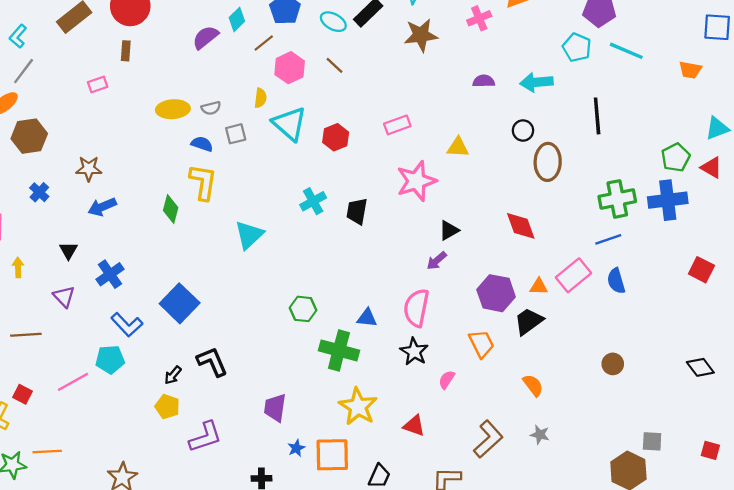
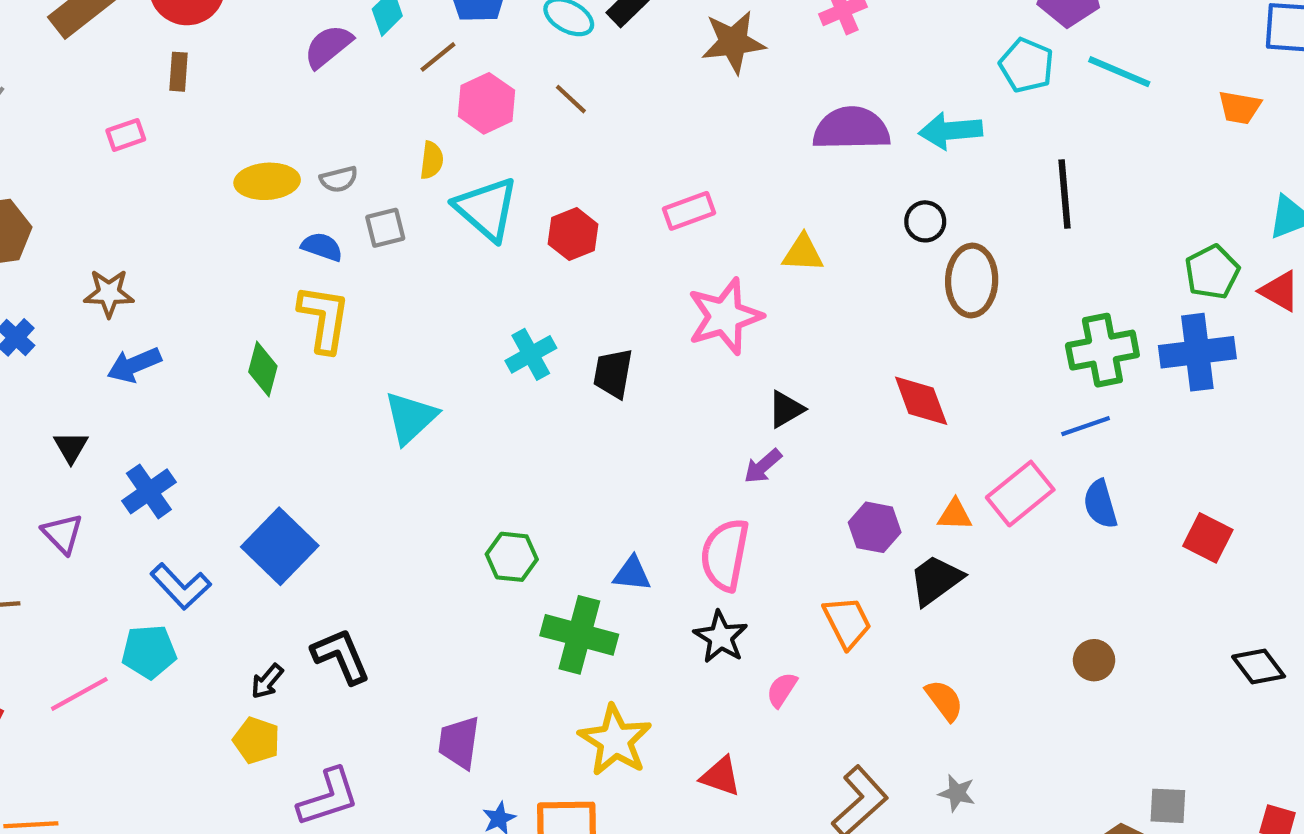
purple semicircle: (484, 81) -> (851, 129), size x1.8
red square: (701, 270) -> (1208, 538), moved
purple hexagon: (496, 293) -> (875, 527), size x0.7

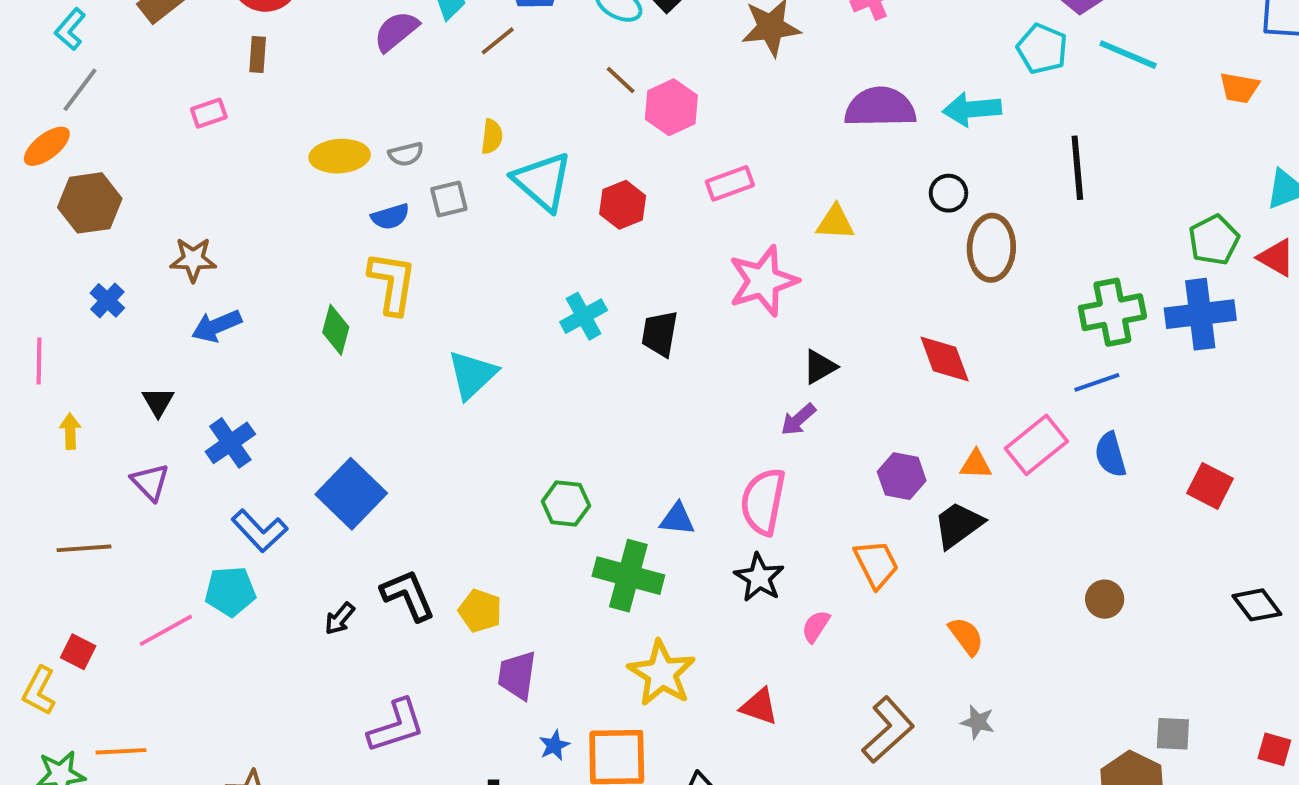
pink hexagon: (486, 103) -> (671, 107), moved
blue semicircle: (322, 247) -> (390, 217), turned 144
yellow pentagon: (257, 740) -> (480, 611), moved

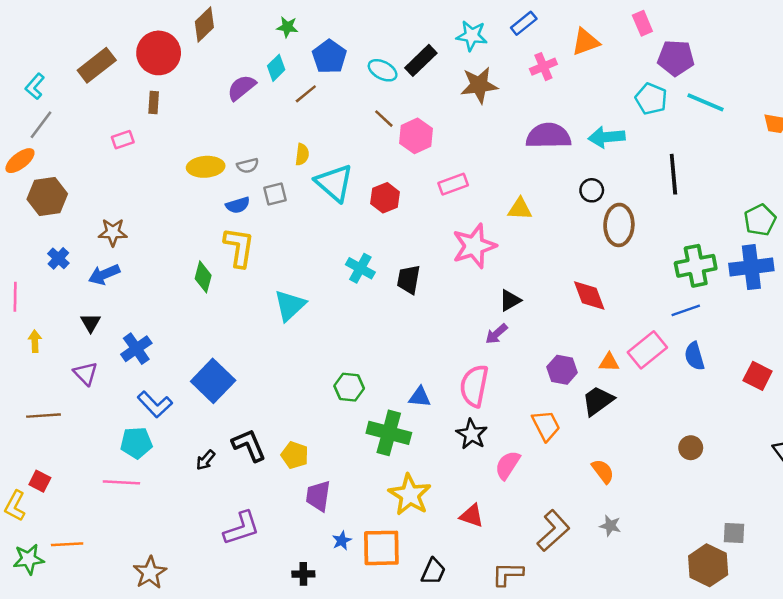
cyan cross: (584, 316) -> (360, 268), turned -32
blue arrow: (217, 326) -> (104, 274), moved
pink semicircle: (816, 626) -> (508, 465), size x1.4
pink line: (166, 630) -> (121, 482), moved, turned 32

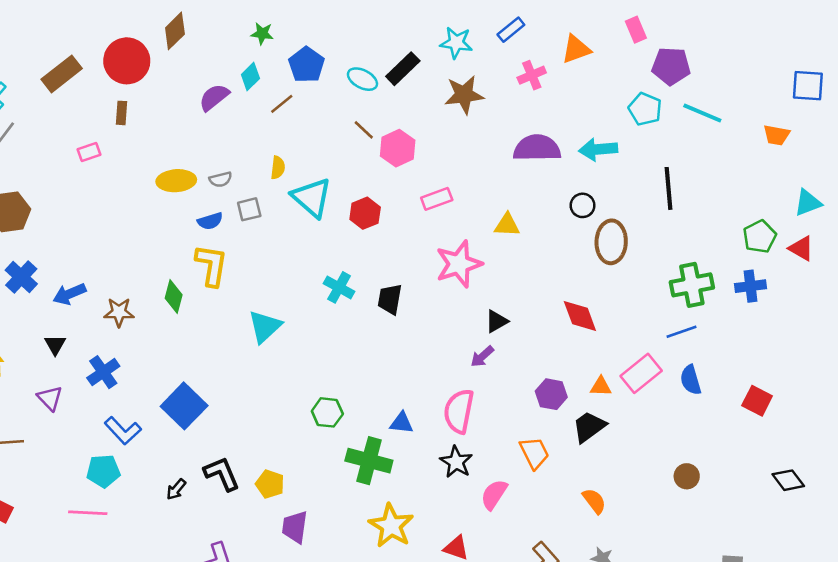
brown star: (113, 232) -> (119, 312), moved
blue cross: (58, 258) -> (21, 277), size x1.4
blue cross: (751, 267) -> (751, 286), size x0.7

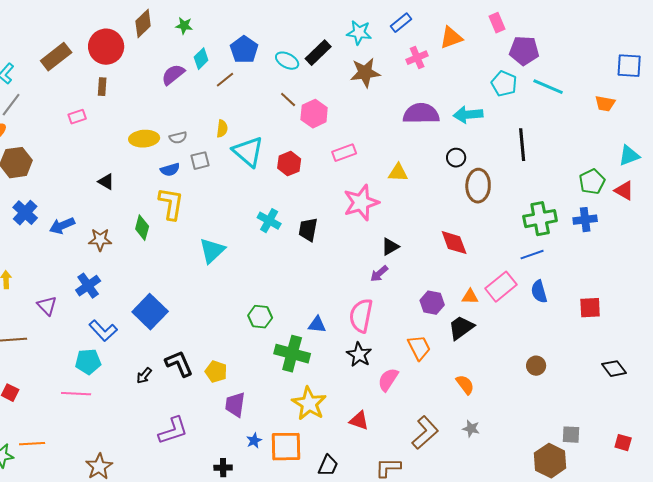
green star: (262, 34) -> (184, 26), moved
black triangle: (55, 345) -> (106, 182), moved, turned -30
red square: (757, 401) -> (590, 308), turned -30

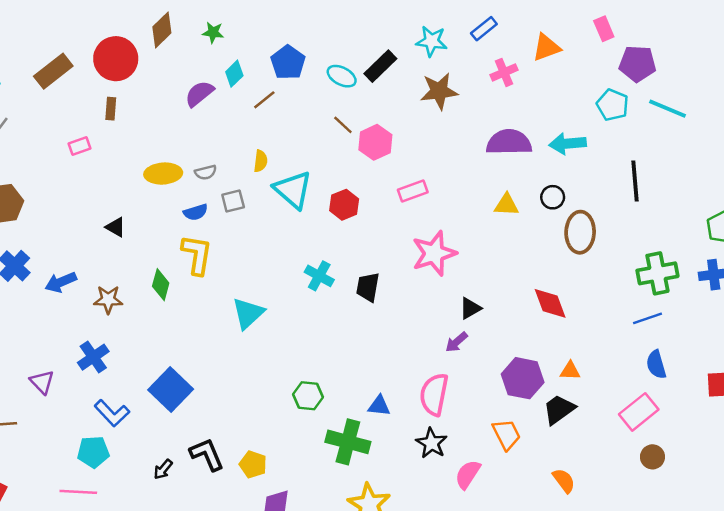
yellow triangle: (398, 173) -> (506, 205), moved
pink rectangle: (501, 287) -> (639, 412), moved
purple hexagon: (432, 303) -> (523, 378), size x1.4

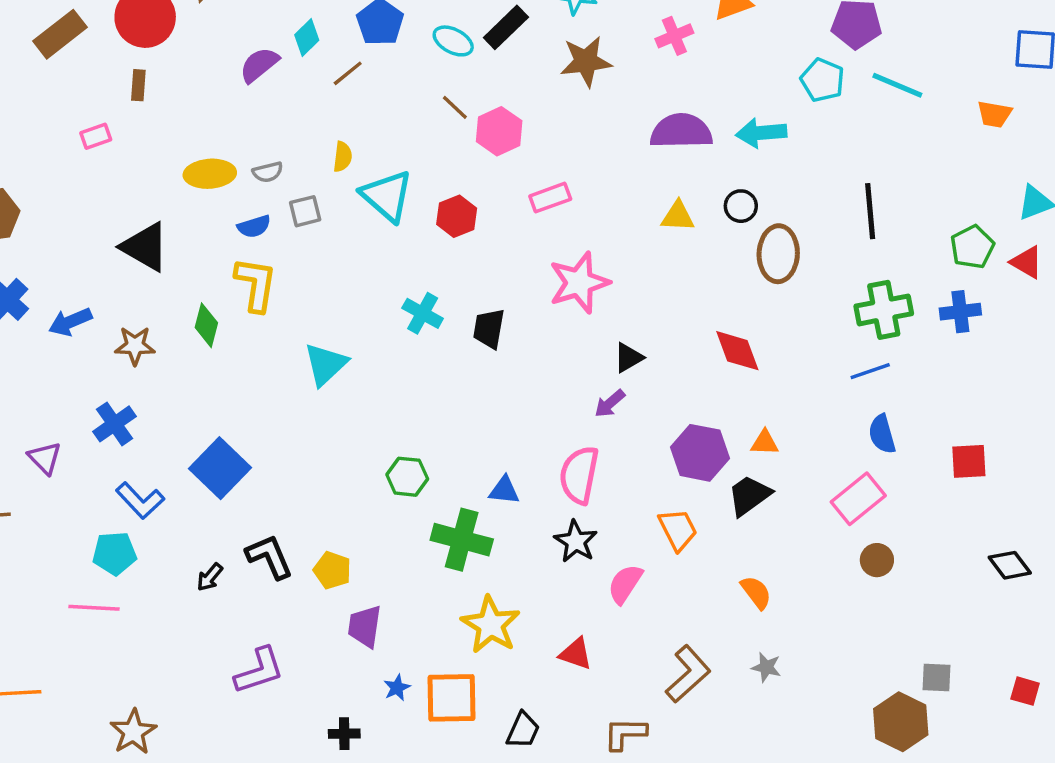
black line: (635, 181) -> (870, 211), moved
black triangle: (116, 227) -> (145, 247), size x1.8

